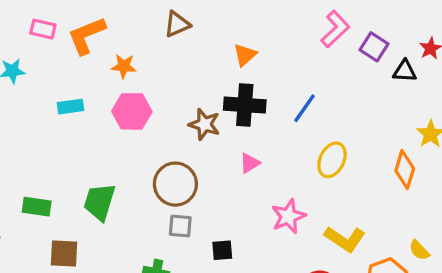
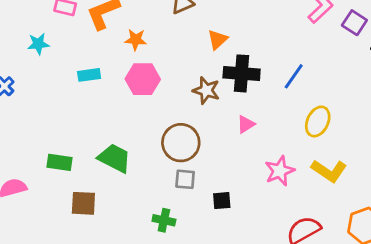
orange triangle: (245, 55) -> (218, 40), moved
green trapezoid: (100, 202) -> (114, 158), turned 100
yellow L-shape: (345, 239) -> (329, 171), moved

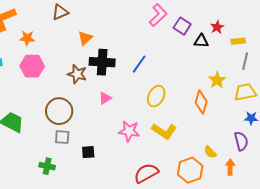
pink star: (280, 171) -> (129, 131), turned 30

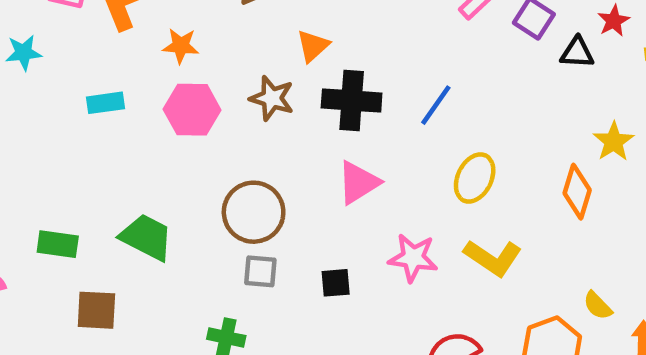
brown star: (77, 74) -> (272, 98), moved
pink triangle: (105, 98) -> (358, 183), size x1.5
black square: (88, 152) -> (336, 283), moved

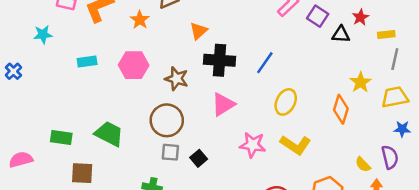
orange star: (181, 46) -> (140, 20), moved, turned 30
brown star: (272, 98) -> (177, 79), moved
black square: (336, 283) -> (199, 158), moved, turned -35
yellow semicircle: (598, 306) -> (363, 164), moved

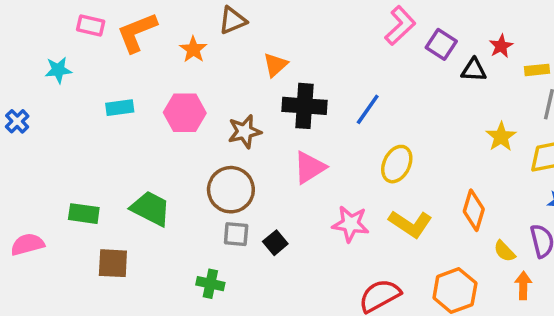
brown star: (177, 79) -> (245, 132), turned -30
orange diamond: (341, 109) -> (474, 210), moved

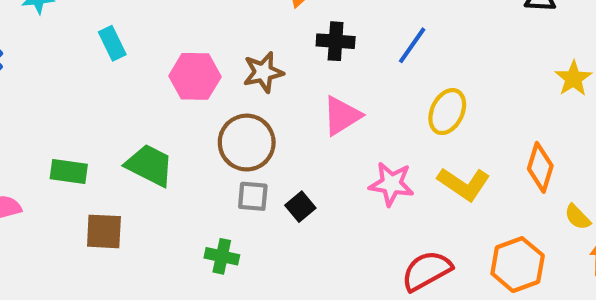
black cross: (304, 106) -> (336, 41), size x0.7
cyan rectangle: (120, 108) -> (112, 43), turned 72
pink hexagon: (185, 113) -> (195, 76), moved

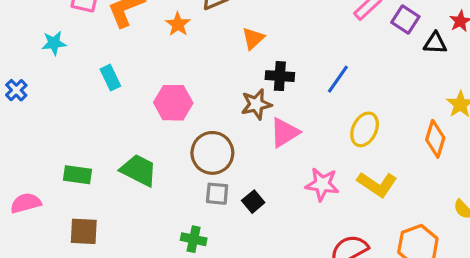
brown star: (263, 72) -> (256, 104), moved
orange diamond: (540, 167) -> (435, 139), moved
brown square: (104, 231) -> (84, 231), moved

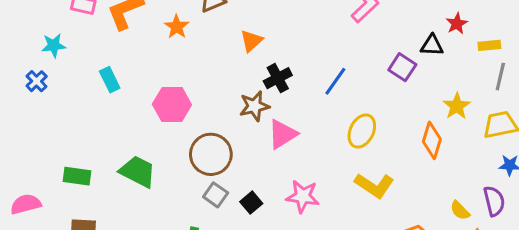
purple square: (405, 20) -> (402, 67), moved
black cross: (280, 76) -> (278, 78), turned -32
blue cross: (16, 90) -> (37, 81), moved
pink star: (322, 184) -> (303, 196), moved
gray square: (217, 194) -> (216, 195), turned 30

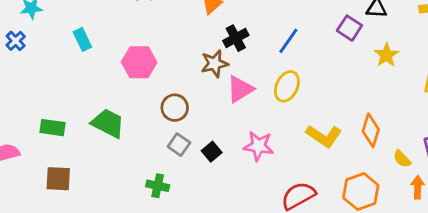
yellow star: (457, 106) -> (386, 55), moved
yellow ellipse: (362, 131) -> (287, 86), moved
orange diamond: (432, 140) -> (371, 130), moved
brown circle: (211, 154) -> (175, 108), size x0.7

